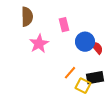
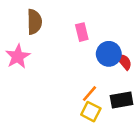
pink star: (39, 44) -> (18, 56), moved
yellow square: (83, 86) -> (91, 112), moved

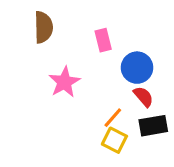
pink star: (18, 56) -> (64, 82), moved
red semicircle: (124, 62) -> (143, 97), moved

